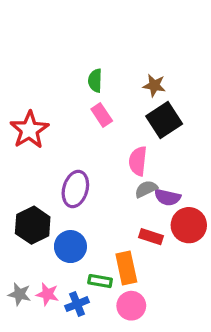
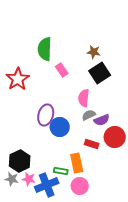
green semicircle: (95, 81) -> (45, 49), moved, size x1.6
purple semicircle: (167, 197) -> (102, 120), turned -35
black hexagon: (33, 225) -> (20, 161), moved
blue circle: (70, 247) -> (60, 127), moved
blue cross: (77, 304) -> (47, 185), size x1.6

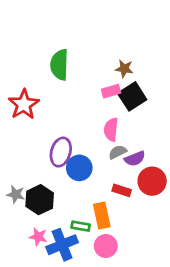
pink rectangle: (62, 70) -> (111, 91), moved, turned -72
black hexagon: (20, 161) -> (40, 200), moved
gray star: (12, 179) -> (16, 194), moved

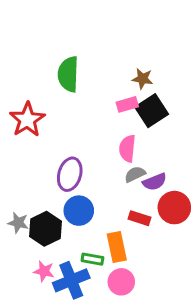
blue circle: (79, 168) -> (79, 211), moved

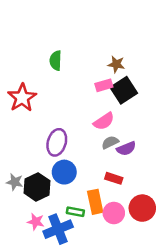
green semicircle: (68, 74) -> (56, 61), size x0.7
pink semicircle: (127, 148) -> (104, 121), turned -130
red circle: (174, 208) -> (142, 208), moved
pink circle: (121, 282) -> (114, 213), moved

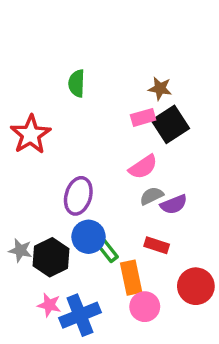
green rectangle: (75, 212) -> (107, 250), moved, turned 42
pink circle: (114, 213) -> (145, 307), moved

